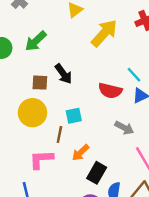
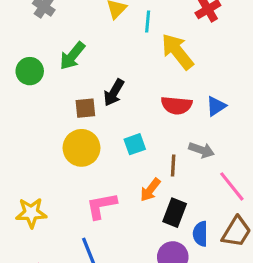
yellow arrow: (104, 33) -> (177, 52), moved, turned -72
black arrow: (63, 74) -> (114, 93), turned 75
cyan line: (134, 75) -> (148, 22), moved, turned 56
brown line: (59, 135) -> (173, 166), moved

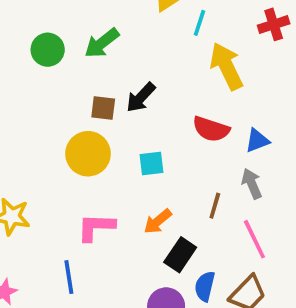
gray arrow: (201, 150) -> (252, 184), moved, turned -145
brown line: (173, 166) -> (215, 206), moved

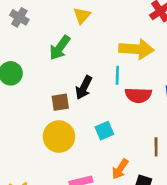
cyan line: (200, 23) -> (117, 75), moved
green arrow: (102, 43) -> (60, 48), moved
yellow arrow: (226, 66) -> (136, 49), turned 136

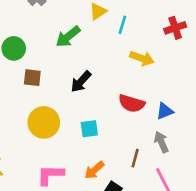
yellow arrow: (136, 49) -> (142, 58), size x0.7
cyan line: (117, 75) -> (122, 25), moved
brown square: (60, 102) -> (32, 78), moved

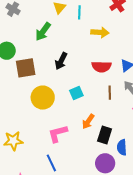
brown square: (32, 78) -> (26, 68), size x1.5
brown line: (135, 158) -> (110, 93), moved

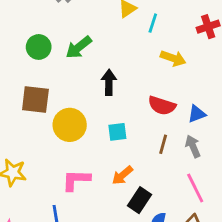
green arrow: (43, 32) -> (79, 47), moved
black arrow: (61, 61) -> (109, 82), turned 138
brown square: (26, 68) -> (35, 99), moved

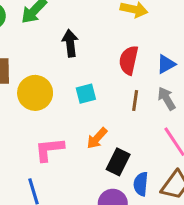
red semicircle: (162, 106) -> (129, 60), turned 92

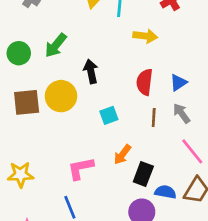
yellow circle: (35, 93) -> (61, 96), moved
blue semicircle: (141, 184) -> (165, 192), turned 100

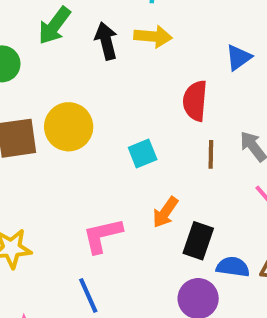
yellow arrow: (145, 36) -> (153, 36), moved
green arrow: (56, 45) -> (54, 26), moved
black arrow: (91, 71) -> (106, 41), moved
blue triangle: (178, 83) -> (239, 57), moved

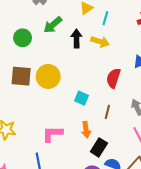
cyan square: (143, 154) -> (82, 98), turned 32
brown line: (211, 154) -> (107, 112), moved
orange arrow: (165, 212) -> (86, 130), turned -56

